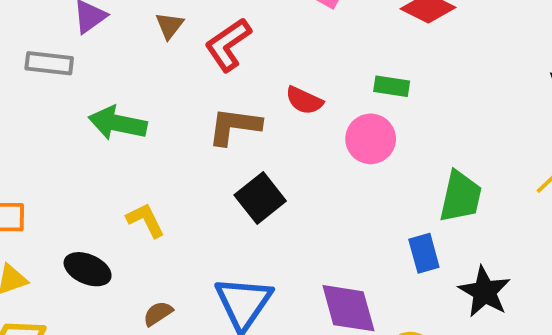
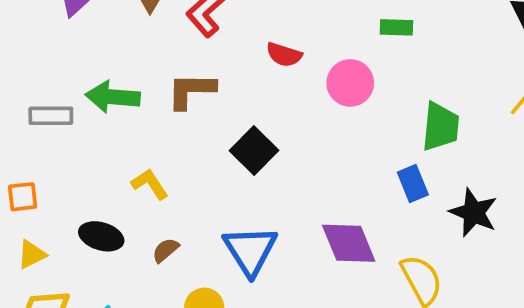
gray rectangle: (49, 63) -> (51, 116), moved
green rectangle: (392, 86) -> (396, 27), moved
brown L-shape: (234, 126) -> (191, 90), moved
brown semicircle: (158, 313) -> (166, 250), moved

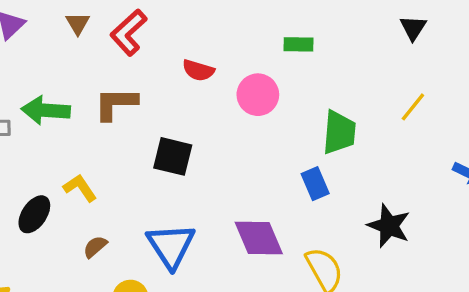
black square: (254, 150) -> (173, 156), turned -30
black star: (474, 213) -> (389, 226), moved
black ellipse: (101, 236) -> (34, 214), moved, turned -72

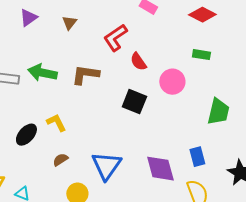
red L-shape: (129, 33) -> (115, 38), moved
red semicircle: (198, 70) -> (138, 62), turned 30
black square: (173, 156) -> (134, 102), moved
blue rectangle: (315, 184) -> (197, 157), moved

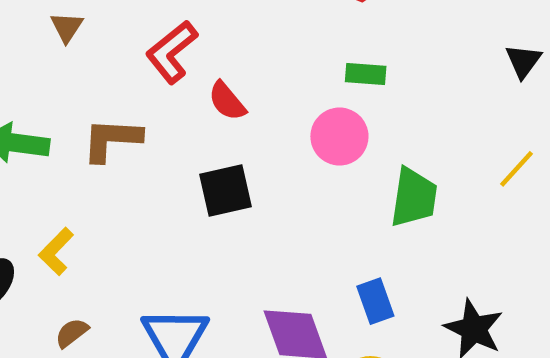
pink circle: (172, 82) -> (339, 137), moved
black square: (134, 102) -> (225, 191), turned -30
yellow L-shape: (56, 123) -> (56, 251), turned -105

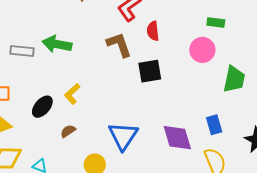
red semicircle: (227, 101) -> (153, 31), turned 30
brown L-shape: (112, 140) -> (119, 45), moved, turned 64
brown semicircle: (72, 333) -> (68, 131), moved

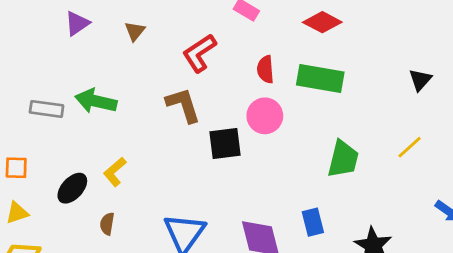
green rectangle: (216, 23) -> (320, 78), size x1.8
red semicircle: (153, 31) -> (265, 69), moved
pink circle: (202, 50) -> (265, 116), moved
brown semicircle: (68, 131) -> (107, 224), turned -49

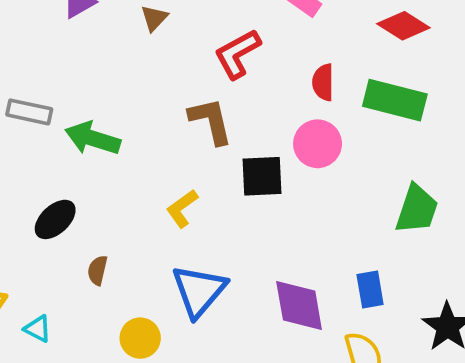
green arrow: (96, 101) -> (93, 138), moved
yellow L-shape: (115, 172) -> (182, 208), moved

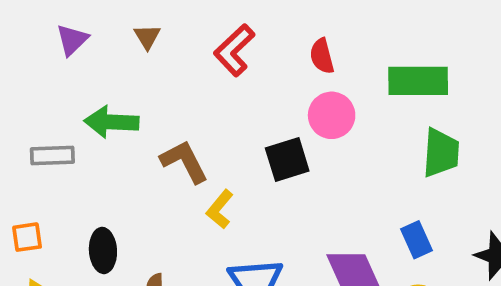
green rectangle: (395, 100) -> (418, 81), moved
brown L-shape: (211, 121) -> (184, 162), moved
green arrow: (93, 138) -> (111, 122), moved
black ellipse: (55, 219) -> (103, 250), turned -36

